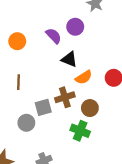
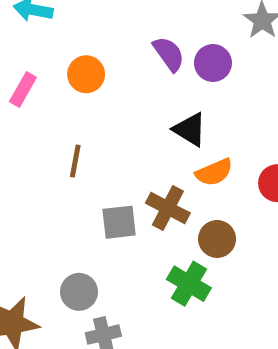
purple semicircle: (54, 36) -> (169, 54), moved
brown cross: (65, 97) -> (168, 208), turned 36
gray circle: (26, 123) -> (79, 292), moved

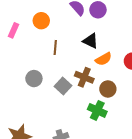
brown line: (75, 161) -> (55, 47), moved
gray square: (119, 222) -> (63, 86), turned -35
gray circle: (79, 292) -> (34, 79), moved

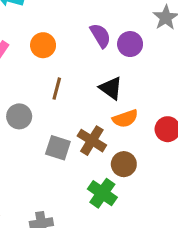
gray circle: (34, 79) -> (19, 116), moved
gray square: (63, 86) -> (58, 148), turned -35

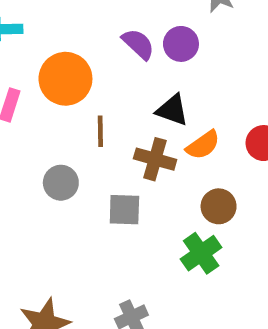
orange circle: (43, 45) -> (65, 79), size x1.5
brown cross: (92, 141) -> (155, 159), moved
green cross: (102, 193) -> (201, 253), turned 36

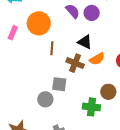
gray circle: (61, 183) -> (45, 99), moved
brown circle: (219, 206) -> (108, 92), moved
green cross: (201, 253) -> (91, 107), turned 36

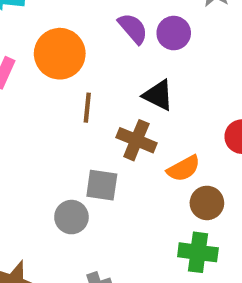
orange semicircle: (97, 59) -> (184, 168), moved
green cross: (91, 107) -> (198, 252), moved

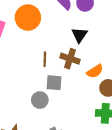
black triangle: (158, 95) -> (79, 35), turned 42
brown line: (87, 108) -> (45, 59), moved

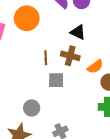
black triangle: (79, 35) -> (78, 32), turned -35
gray circle: (40, 100) -> (32, 108), moved

